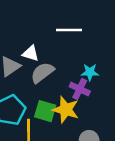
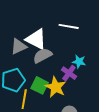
white triangle: (31, 53) -> (36, 39), size x1.6

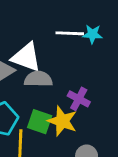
gray semicircle: (43, 56) -> (38, 79), turned 36
cyan star: (79, 62) -> (92, 34), moved

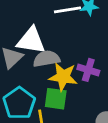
yellow star: (62, 121) -> (63, 77), moved

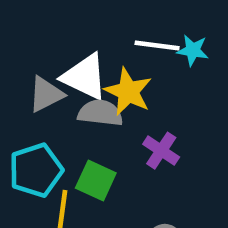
yellow star: (63, 77) -> (128, 92), moved

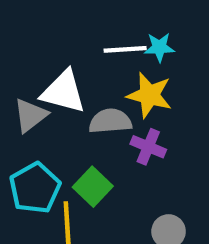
yellow star: (128, 92) -> (149, 95), moved
gray semicircle: (100, 113) -> (110, 121), moved
green square: (96, 181) -> (93, 187), turned 30

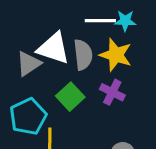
gray semicircle: (110, 121) -> (83, 55), moved, turned 84
green square: (93, 187) -> (70, 97), moved

